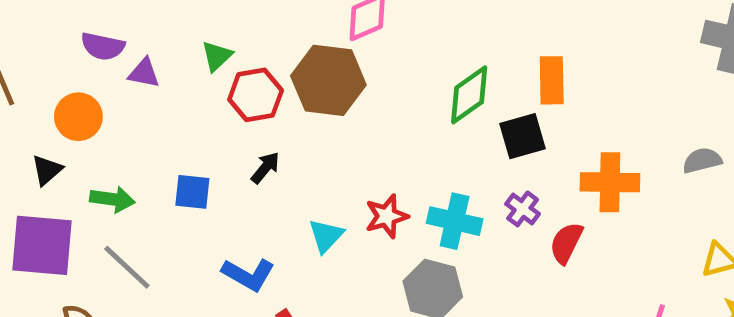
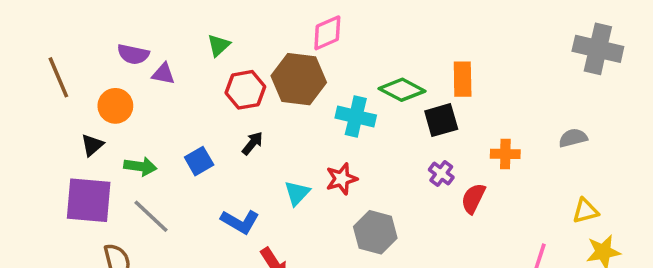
green triangle: (217, 56) -> (219, 45), moved
green diamond: (469, 95) -> (402, 90), turned 63
orange cross: (610, 182) -> (505, 154), size x0.7
blue square: (192, 192) -> (199, 161), turned -36
cyan cross: (455, 221) -> (356, 117), moved

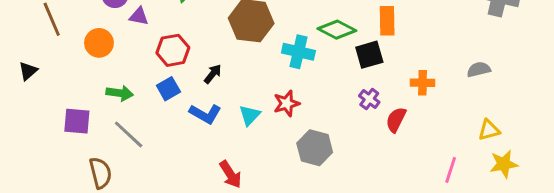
red hexagon: (245, 90) -> (173, 50), moved
black triangle: (92, 145) -> (28, 71), moved
purple square: (89, 200) -> (77, 121), size x0.7
blue L-shape: (240, 222) -> (205, 114), moved

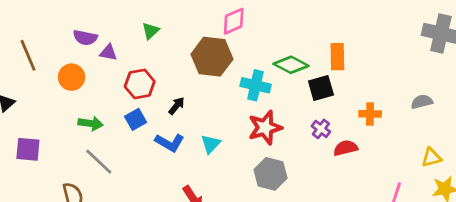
red star: (287, 103) -> (265, 128), moved, size x1.4
red semicircle: (396, 120) -> (345, 148), turned 50
purple square: (77, 121) -> (28, 149), moved

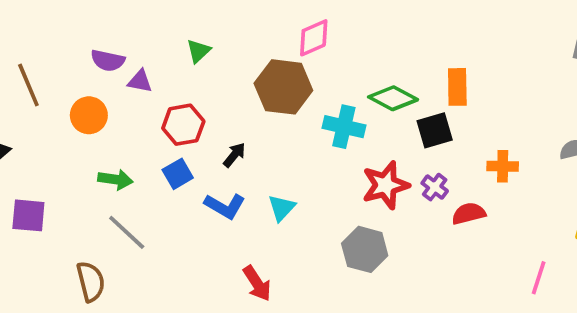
red star: (265, 128) -> (386, 185), moved

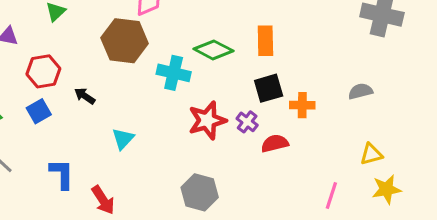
black square: (435, 130) -> (269, 88), moved
black arrow: (234, 155) -> (85, 96), turned -95
blue L-shape: (225, 206) -> (62, 174), moved, turned -120
gray hexagon: (365, 249) -> (200, 192), moved

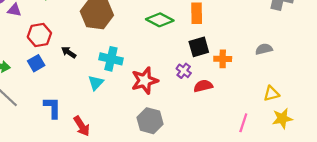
cyan cross: (174, 73) -> (111, 59), moved
red star: (207, 120) -> (145, 81), moved

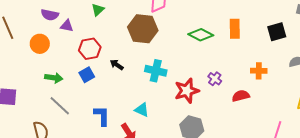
black square: (199, 47) -> (277, 32), moved
purple cross: (184, 71) -> (215, 79), moved
cyan triangle: (96, 83) -> (142, 110), moved, turned -49

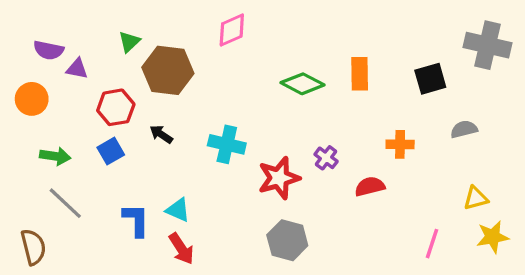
brown hexagon: (143, 29) -> (168, 70), moved
cyan triangle: (142, 110) -> (178, 210), moved

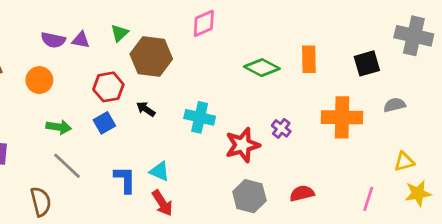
purple triangle: (77, 69) -> (81, 40), moved
orange cross: (400, 144) -> (342, 117), size x1.8
red semicircle: (370, 186) -> (302, 193), moved

